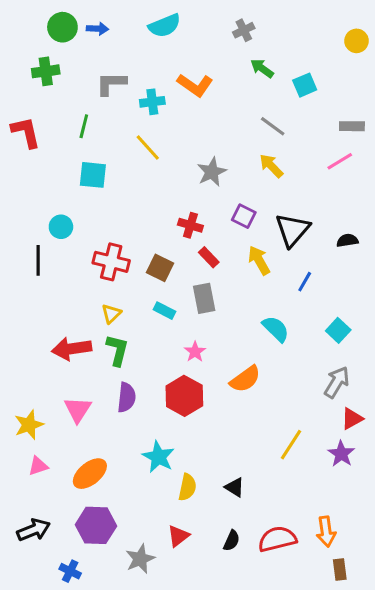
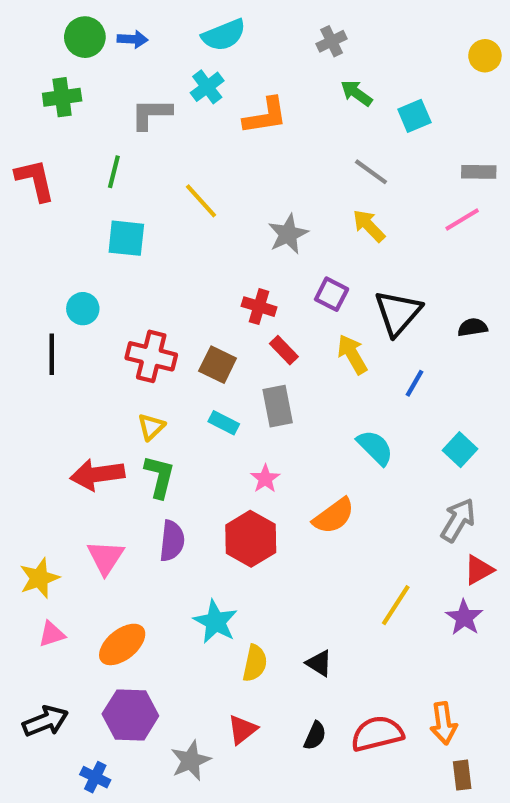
orange L-shape: (195, 85) -> (265, 116), turned -44
cyan cross: (152, 102) -> (207, 87), moved, turned -30

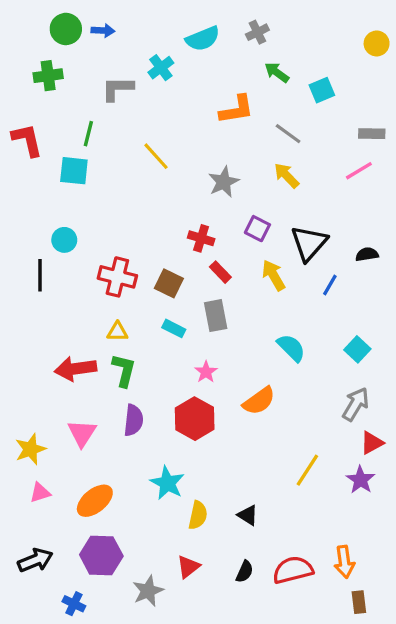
cyan semicircle: (224, 35) -> (203, 39), moved
orange L-shape: (265, 116) -> (237, 109), moved
cyan square: (126, 238) -> (74, 171), moved
blue line: (414, 383) -> (330, 285), moved
yellow triangle: (151, 427) -> (117, 332), turned 45

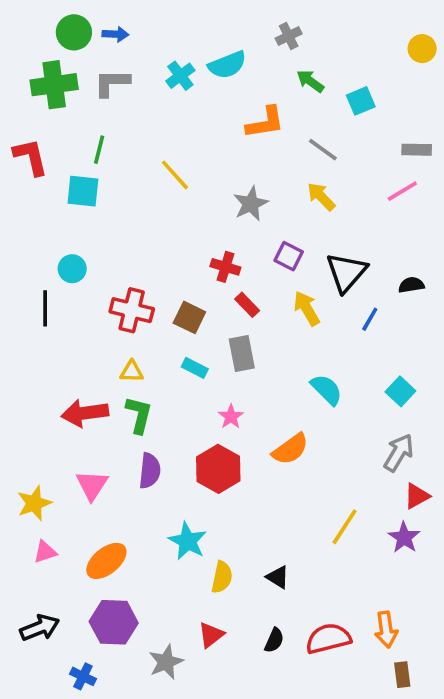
cyan semicircle: (203, 39) -> (227, 65), moved
green cross: (48, 76) -> (54, 85), size x1.4
gray L-shape: (117, 89) -> (112, 83), moved

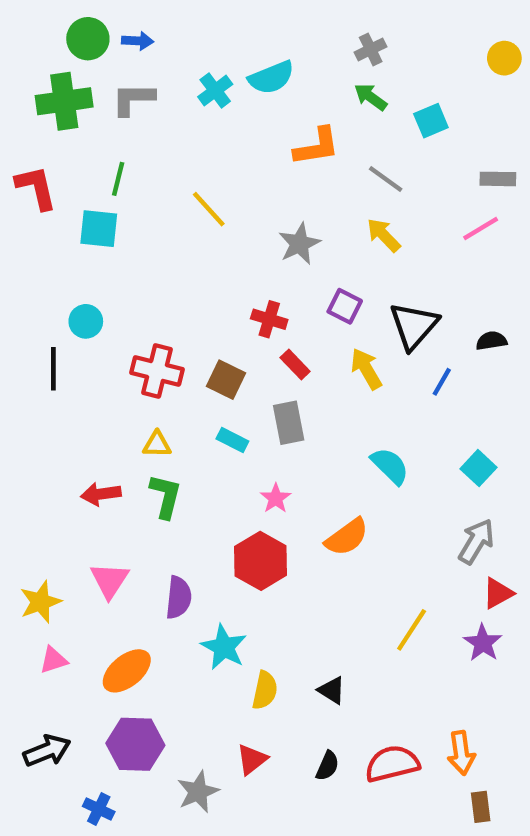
gray cross: (289, 36) -> (371, 49), moved
red arrow: (85, 413) -> (101, 494), size x0.7
purple semicircle: (150, 471) -> (179, 598), moved

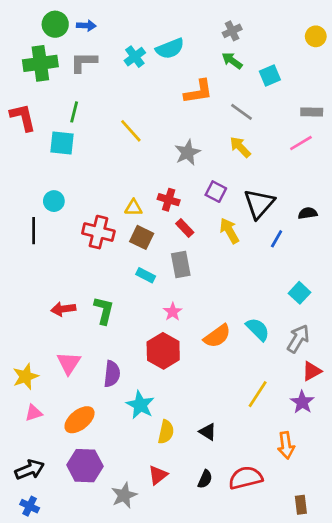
yellow triangle: (157, 444) -> (134, 208), moved
cyan semicircle: (390, 466) -> (258, 329), moved
orange arrow: (461, 753) -> (286, 445), moved
blue cross: (99, 809) -> (30, 506), moved

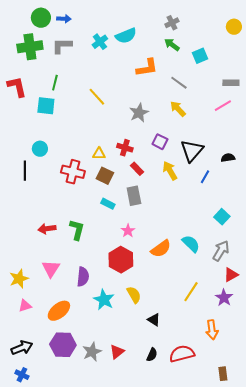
yellow semicircle: (166, 432) -> (134, 295), moved, turned -42
gray star: (124, 495) -> (92, 352), moved

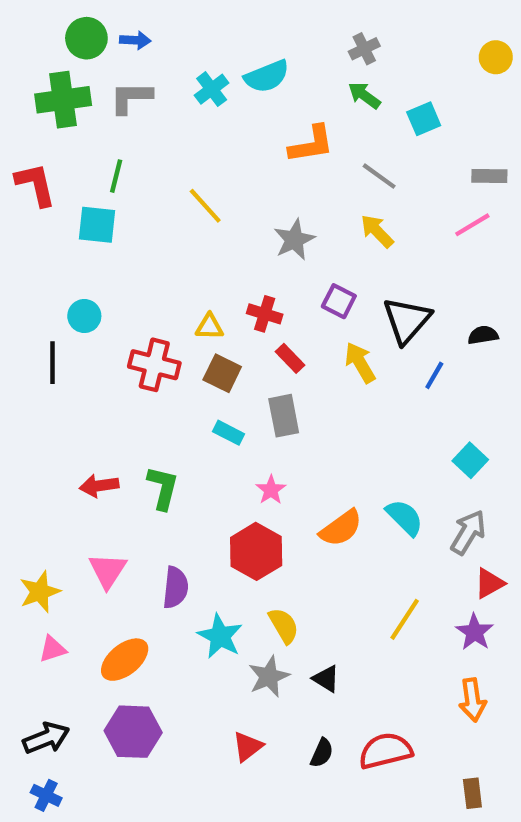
orange arrow: (212, 330) -> (472, 700), moved
gray star: (92, 352) -> (269, 677), moved

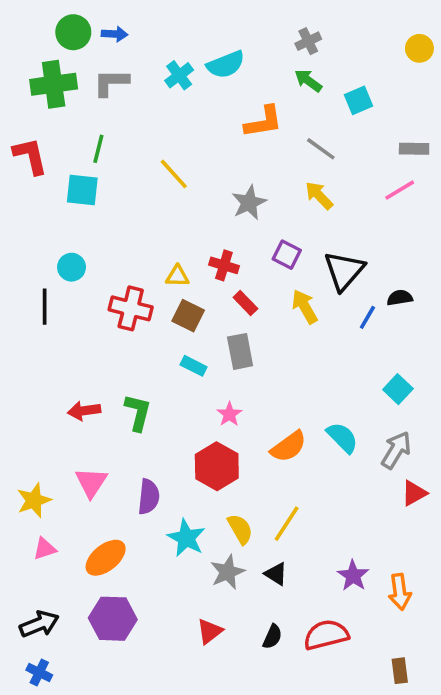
black semicircle: (483, 335) -> (400, 298), moved
yellow line: (405, 619) -> (287, 524), moved
purple star: (475, 632) -> (353, 576), moved

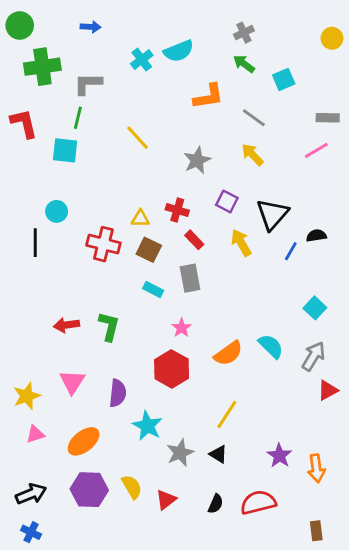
green circle: (73, 32) -> (20, 25), moved
gray L-shape: (111, 82) -> (88, 84), moved
yellow semicircle: (240, 529) -> (132, 487), moved

